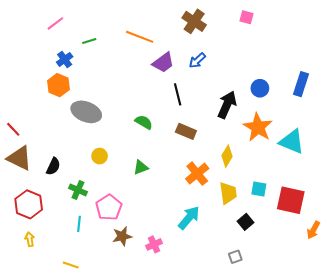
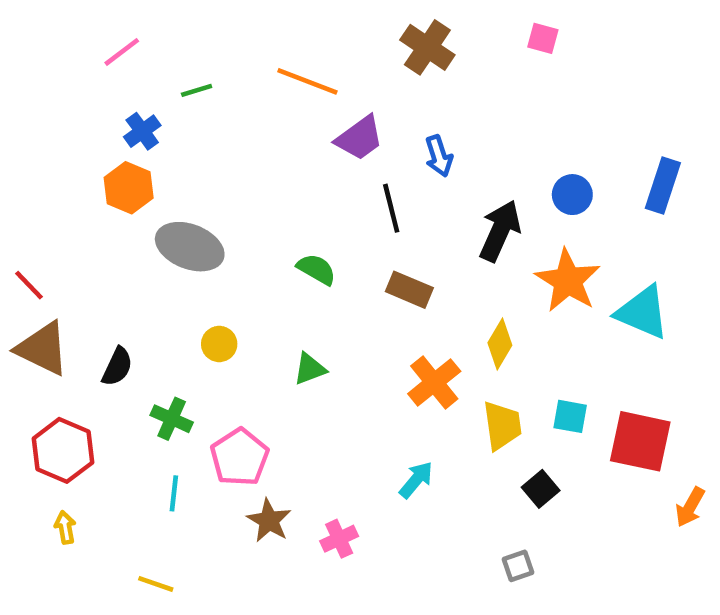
blue arrow: (197, 60) -> (439, 156), moved, turned -66
cyan arrow: (189, 218) -> (416, 480), size x0.7
brown star: (122, 236) -> (269, 521), turned -30

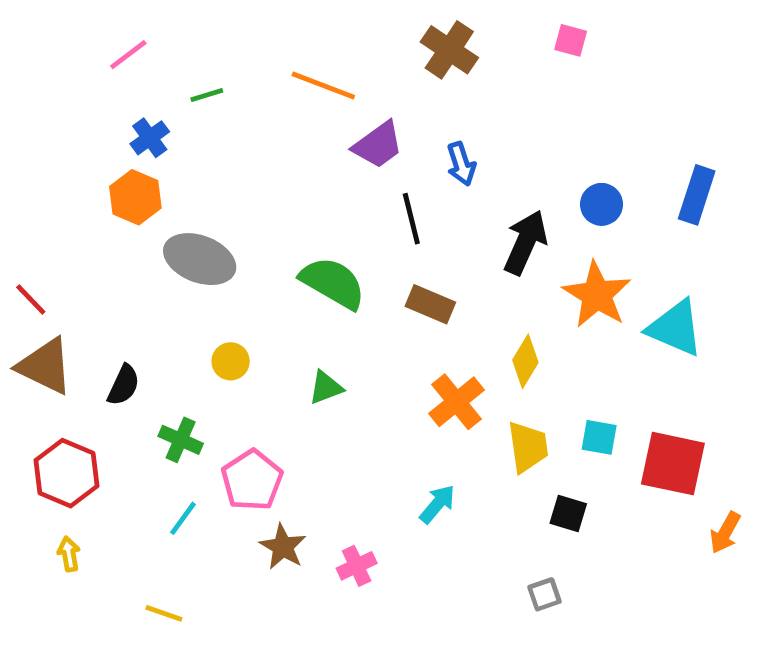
green semicircle: (317, 269) -> (333, 283), size x1.6
black square: (541, 489) -> (568, 514), turned -33
cyan line: (174, 493) -> (183, 518), turned 30

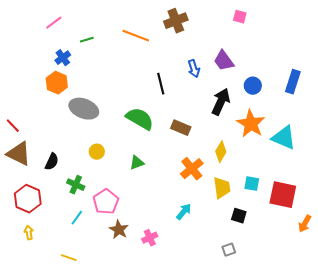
brown cross: (449, 50) -> (176, 21), moved, turned 35
purple trapezoid: (378, 145) -> (224, 61), moved, turned 90
black line: (411, 219) -> (161, 84), moved

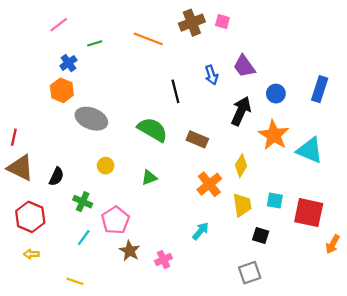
pink square: (240, 17) -> (222, 21), moved
red line: (13, 126) -> (14, 137), turned 56
yellow arrow: (29, 233) -> (31, 254), turned -80
gray square: (229, 250) -> (250, 273), size x1.5

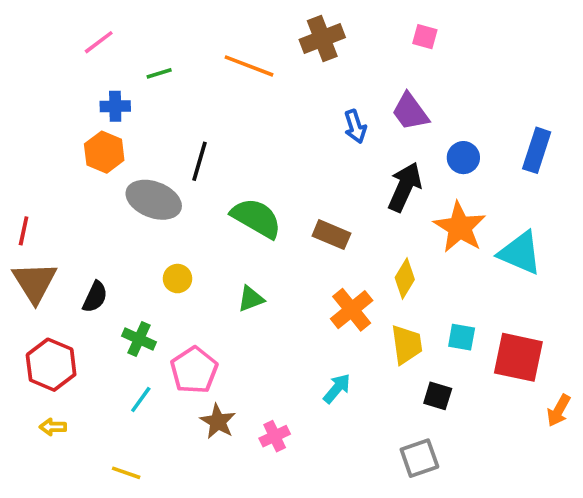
pink square: (222, 21) -> (425, 37), moved
blue cross: (68, 63) -> (115, 106), turned 35
black line: (175, 91) -> (199, 161), moved, turned 30
brown triangle: (20, 168) -> (35, 282), turned 32

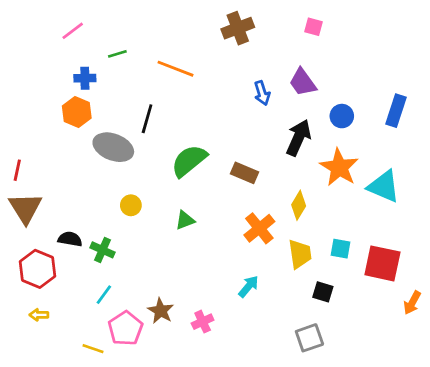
orange line: (249, 66) -> (175, 69), moved
green semicircle: (256, 218) -> (189, 161), turned -69
black semicircle: (95, 297) -> (70, 239), moved, turned -105
pink pentagon: (194, 370) -> (125, 328), moved

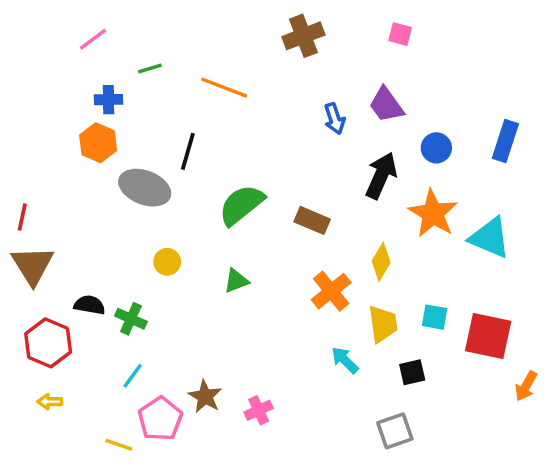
cyan arrow: (249, 286) -> (345, 360), moved, turned -85
black square: (323, 292) -> (412, 372), turned -30

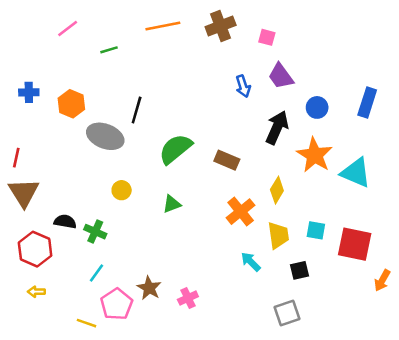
pink square: (400, 34) -> (267, 37), moved
orange line: (224, 88) -> (163, 26), moved, turned -32
blue cross: (108, 100) -> (29, 92), moved

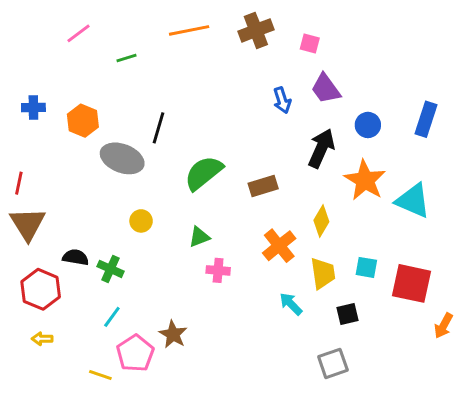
brown rectangle: (227, 160) -> (263, 186), turned -40
pink cross: (188, 298) -> (218, 270), moved, turned 30

